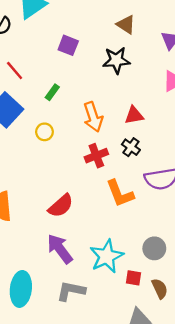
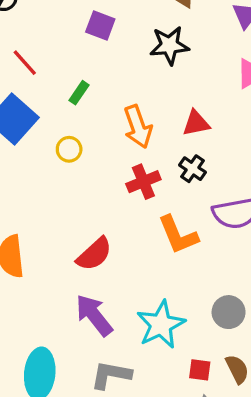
red square: (134, 278) -> (200, 370), moved

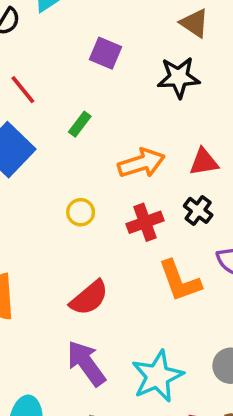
orange arrow: (138, 127) -> (141, 163), turned -90
yellow circle: (69, 149) -> (81, 212), moved

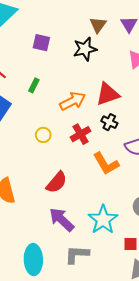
brown triangle: (194, 23) -> (98, 25), moved, turned 42
red triangle: (204, 162) -> (108, 94), size x1.4

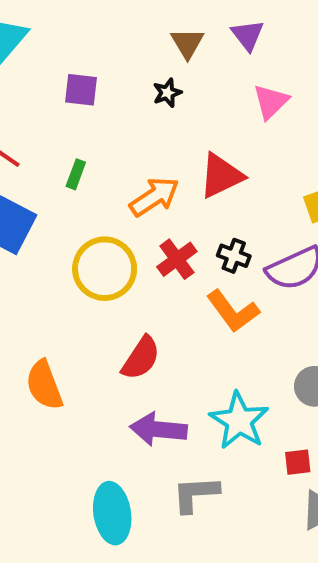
black star: (85, 49) -> (167, 93), size x0.6
black cross: (109, 122) -> (234, 256), moved
yellow circle: (43, 135) -> (105, 269), size x2.0
purple arrow: (62, 220) -> (158, 429), turned -32

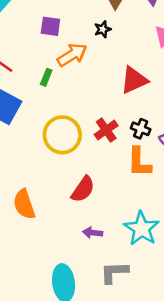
orange arrow: (154, 197) -> (72, 55), moved
orange L-shape: (233, 311) -> (139, 162), turned 36
purple arrow: (158, 429) -> (93, 233), size x0.6

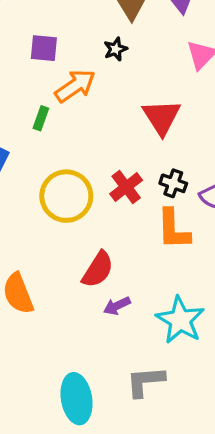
red triangle: (134, 80) -> (161, 117), turned -36
purple arrow: (93, 233) -> (117, 306), moved, turned -30

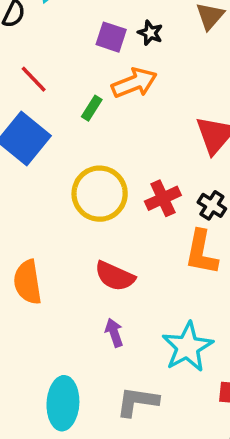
black star: (116, 49) -> (150, 33), moved, turned 30
red semicircle: (98, 270) -> (115, 276), turned 69
purple arrow: (117, 306) -> (114, 333), moved, turned 84

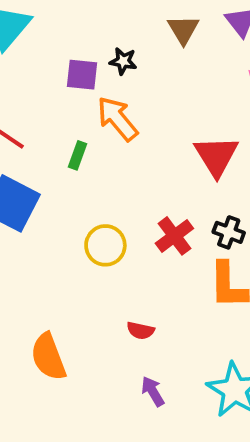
orange arrow: (134, 83) -> (117, 119), turned -96
yellow circle: (100, 194) -> (105, 245), size x0.7
red semicircle: (115, 276) -> (141, 330), size x0.6

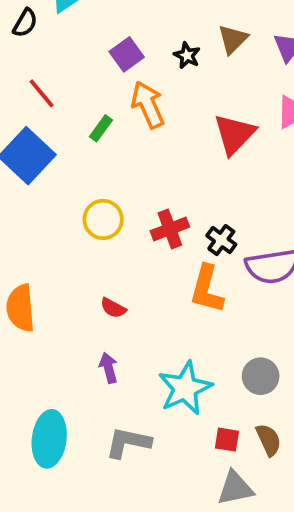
black star: (123, 61) -> (187, 55), moved
purple square: (82, 75) -> (127, 54), turned 32
red triangle: (216, 156) -> (234, 134), moved

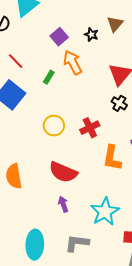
black cross: (221, 240) -> (119, 103), moved
red semicircle: (113, 308) -> (63, 172), size x2.0

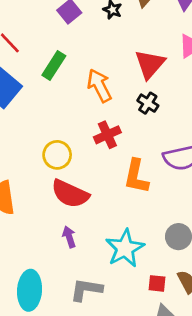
orange arrow: (73, 63) -> (99, 86), moved
green rectangle: (49, 77) -> (54, 66), size x1.5
yellow circle: (54, 125) -> (57, 155), moved

